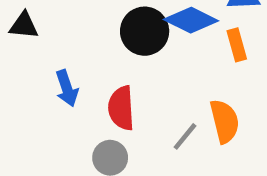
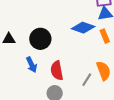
black circle: (145, 31) -> (40, 39), moved

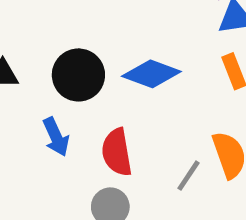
blue diamond: (83, 28) -> (151, 74), moved

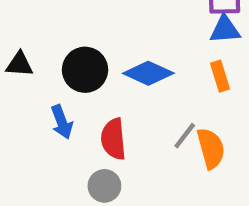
gray line: (189, 176) -> (185, 136), moved

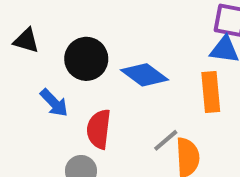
orange rectangle: (220, 76) -> (211, 92), size x1.4
blue arrow: (62, 122) -> (54, 103), turned -36

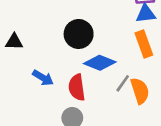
black circle: (86, 59) -> (79, 34), moved
blue diamond: (145, 75) -> (100, 63), moved

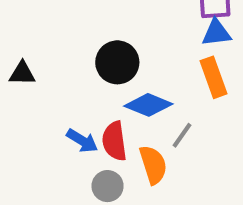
blue arrow: (43, 78) -> (82, 141), moved
orange semicircle: (140, 91) -> (153, 165), moved

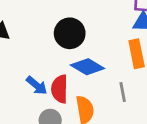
gray line: (182, 135) -> (123, 92), moved, turned -54

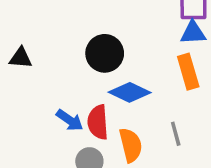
gray line: (123, 92) -> (176, 134), moved

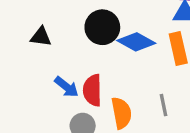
black triangle: (21, 58) -> (41, 37), moved
blue diamond: (130, 92) -> (136, 42), moved

